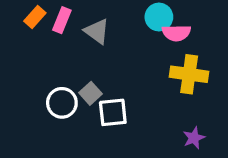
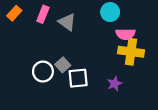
orange rectangle: (35, 17) -> (14, 13), moved
pink semicircle: (176, 33) -> (126, 34), moved
purple star: (194, 138) -> (115, 84), moved

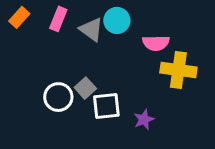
cyan circle: (110, 12) -> (117, 20), moved
pink semicircle: (126, 34) -> (156, 43), moved
purple star: (115, 84) -> (144, 120), moved

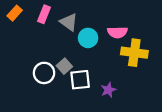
cyan circle: (117, 20) -> (88, 38), moved

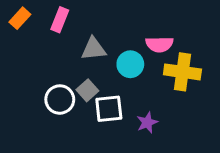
gray triangle: (69, 22) -> (93, 49), moved, turned -42
cyan circle: (88, 38) -> (130, 64), moved

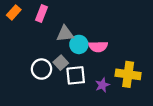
pink semicircle: (159, 44) -> (98, 47), moved
cyan circle: (130, 64) -> (79, 44), moved
yellow cross: (182, 72) -> (128, 74), moved

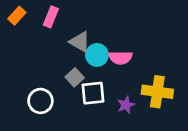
gray triangle: (65, 34) -> (80, 42), turned 36
white circle: (42, 69) -> (40, 101), moved

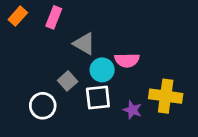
cyan circle: (97, 55) -> (102, 70), moved
gray square: (75, 77) -> (68, 81), moved
purple star: (126, 105) -> (132, 110), turned -30

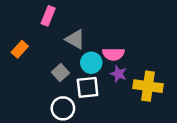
orange rectangle: (18, 16) -> (20, 49), moved
white circle: (43, 106) -> (63, 108), moved
purple star: (132, 110) -> (118, 74), moved

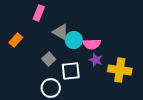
cyan circle: (91, 63) -> (74, 40), moved

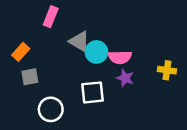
gray square: (49, 59) -> (30, 77), moved, turned 32
yellow cross: (120, 70) -> (167, 70), moved, size x0.6
white circle: (51, 88) -> (51, 109), moved

